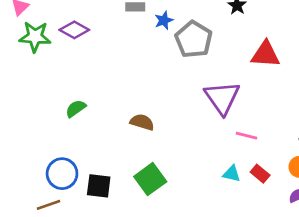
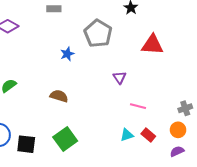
blue star: (164, 20) -> (67, 54), moved
purple triangle: (222, 98) -> (120, 77), size x0.5
cyan triangle: (232, 174) -> (127, 135), turned -32

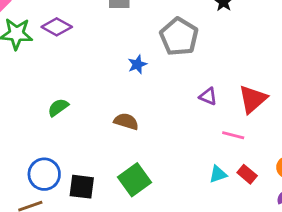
red triangle: (152, 45) -> (253, 99), moved, turned -45
purple triangle: (120, 77) -> (208, 96), turned -32

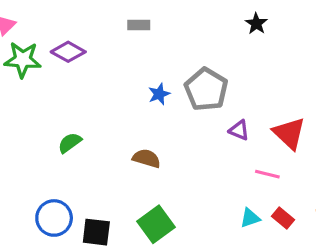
gray pentagon: (179, 37) -> (206, 89), moved
red triangle: (253, 99) -> (289, 133), turned -36

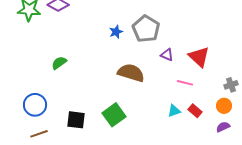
brown semicircle: (147, 158) -> (131, 73), moved, size x1.5
blue circle: (54, 218) -> (35, 105), moved

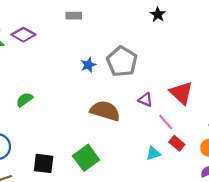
purple triangle: (167, 55) -> (145, 100), moved
pink line: (185, 83) -> (166, 122), turned 35
red rectangle: (195, 111) -> (177, 143), moved

